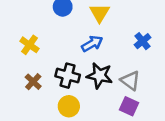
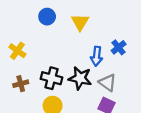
blue arrow: (92, 44) -> (97, 56), moved, turned 126
brown cross: (33, 82) -> (21, 84), turned 32

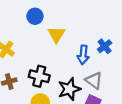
yellow triangle: (80, 22) -> (56, 34), moved
black star: (80, 78) -> (69, 89), moved, turned -30

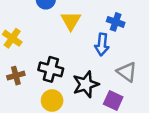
blue cross: (105, 46) -> (116, 22), moved, turned -32
gray triangle: (94, 80) -> (127, 72), moved

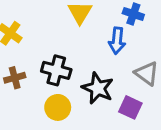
black star: (86, 84) -> (98, 88), turned -30

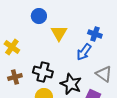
blue arrow: (117, 41) -> (84, 52), turned 30

